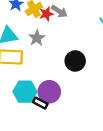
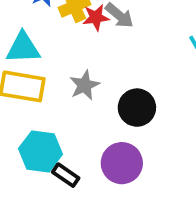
gray star: (37, 38) -> (84, 85), moved
purple circle: (49, 92) -> (122, 163), moved

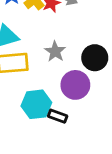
purple circle: (122, 163) -> (75, 85), moved

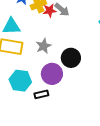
black rectangle: (58, 116) -> (41, 94), moved, turned -48

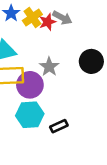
black circle: (71, 58) -> (91, 61), moved
purple circle: (52, 74) -> (30, 85), moved

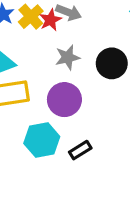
gray star: (49, 67) -> (68, 57), moved, turned 30
purple circle: (30, 85) -> (64, 100), moved

